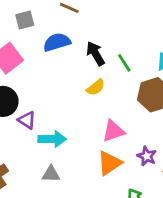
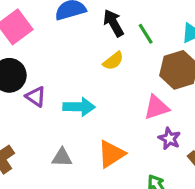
pink triangle: (113, 131) -> (156, 107), moved
cyan arrow: (52, 139) -> (79, 107), moved
orange triangle: (110, 163) -> (111, 154), moved

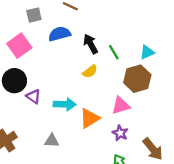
purple star: (169, 139) -> (120, 133), moved
orange triangle: (111, 154) -> (90, 118), moved

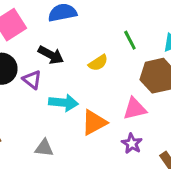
black arrow: (91, 44) -> (51, 55), moved, turned 144
purple triangle: (33, 96) -> (32, 80), moved

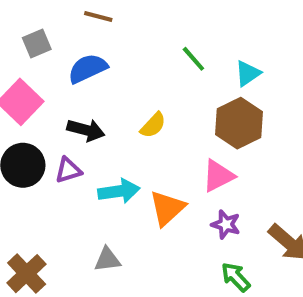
green line: (130, 40) -> (193, 59), moved
purple triangle: (32, 80) -> (68, 170), turned -42

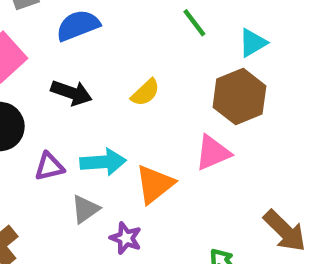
purple triangle: (68, 170) -> (49, 167), moved
purple star: (226, 224) -> (126, 238), moved
gray triangle: (107, 260) -> (85, 209), moved, turned -32

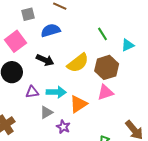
yellow semicircle: (145, 92) -> (78, 63), size x1.6
brown hexagon: (239, 97) -> (107, 67), moved

